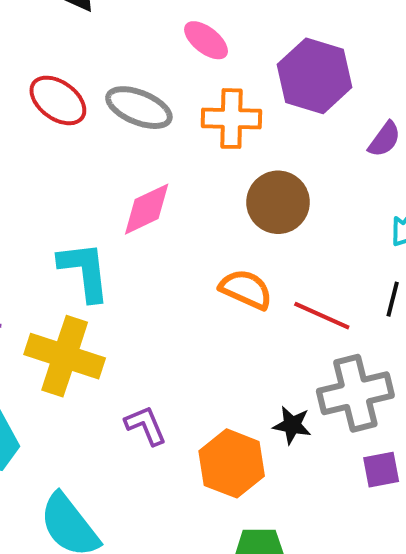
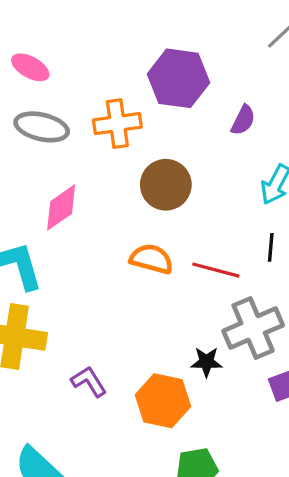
pink ellipse: (206, 40) -> (30, 67), moved

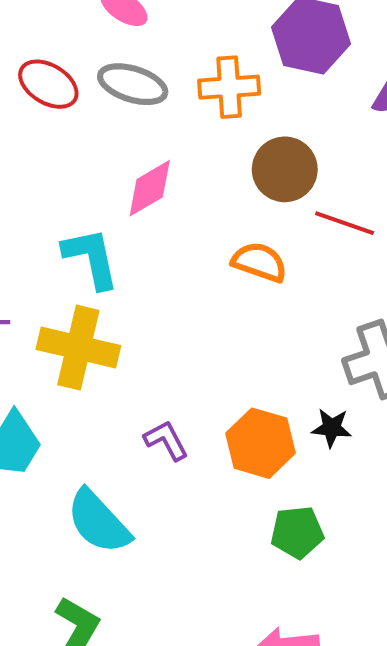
red line: (216, 270) -> (345, 223), moved
black star: (206, 362) -> (332, 428), moved
purple L-shape: (89, 381) -> (166, 440), moved

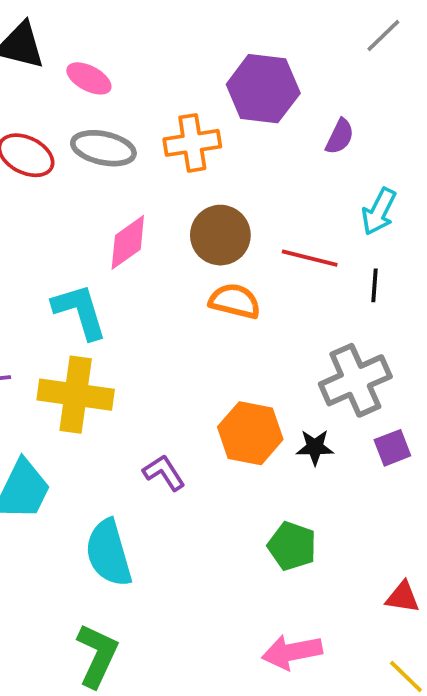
brown circle: (285, 169) -> (220, 235), moved
orange hexagon: (261, 443) -> (250, 433), moved
cyan semicircle: (98, 522) -> (109, 553), turned 32
green pentagon: (297, 532) -> (292, 546), turned 30

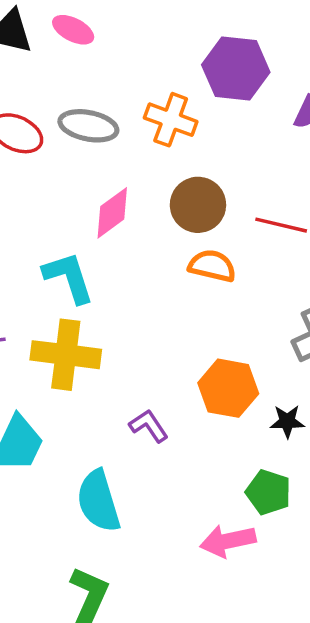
pink ellipse: (89, 78) -> (73, 30), moved
orange cross: (192, 143) -> (171, 120), turned 30
black star: (315, 447) -> (287, 421), moved
pink arrow: (292, 652) -> (228, 541), moved

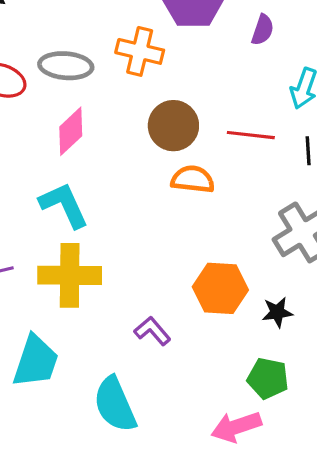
pink diamond: (112, 213) -> (71, 131), moved

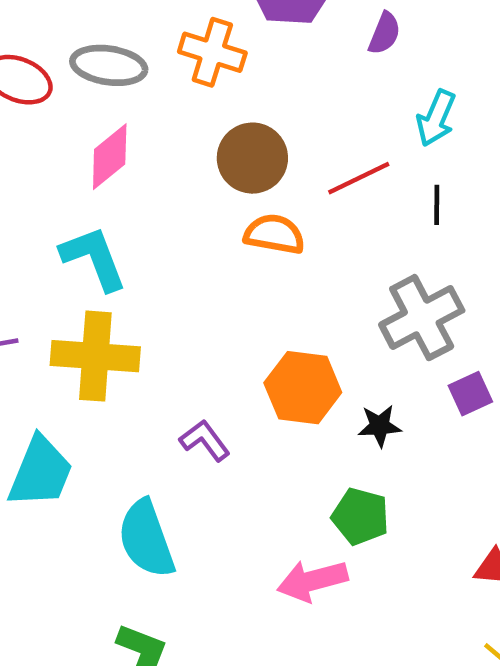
red line: (251, 135) -> (359, 178), turned -36

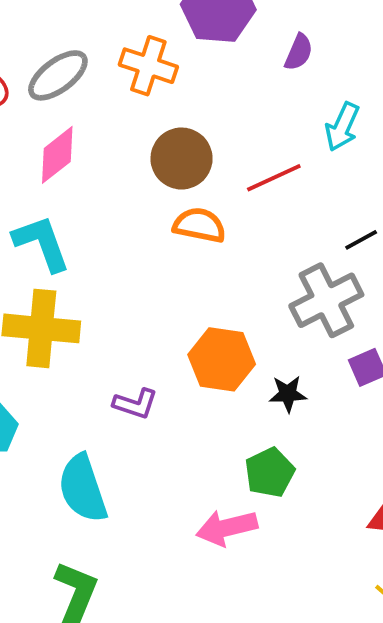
gray ellipse: (109, 65) -> (58, 75), turned -46
black line: (437, 205) -> (361, 240), moved, turned 60
purple L-shape: (205, 440) -> (135, 404), turned 144
green pentagon: (360, 516) -> (270, 473), turned 30

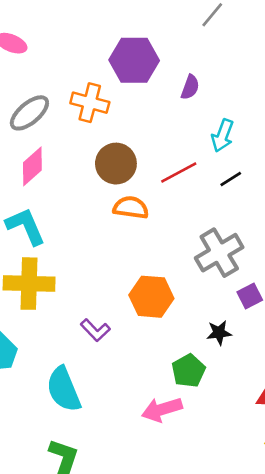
black line: (361, 240) -> (231, 179), moved
black star: (288, 394) -> (219, 333), moved
purple L-shape: (135, 404) -> (95, 330), turned 32

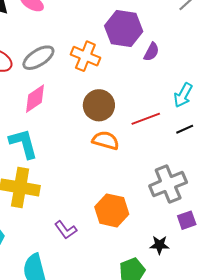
purple semicircle: (190, 87) -> (151, 52), moved

